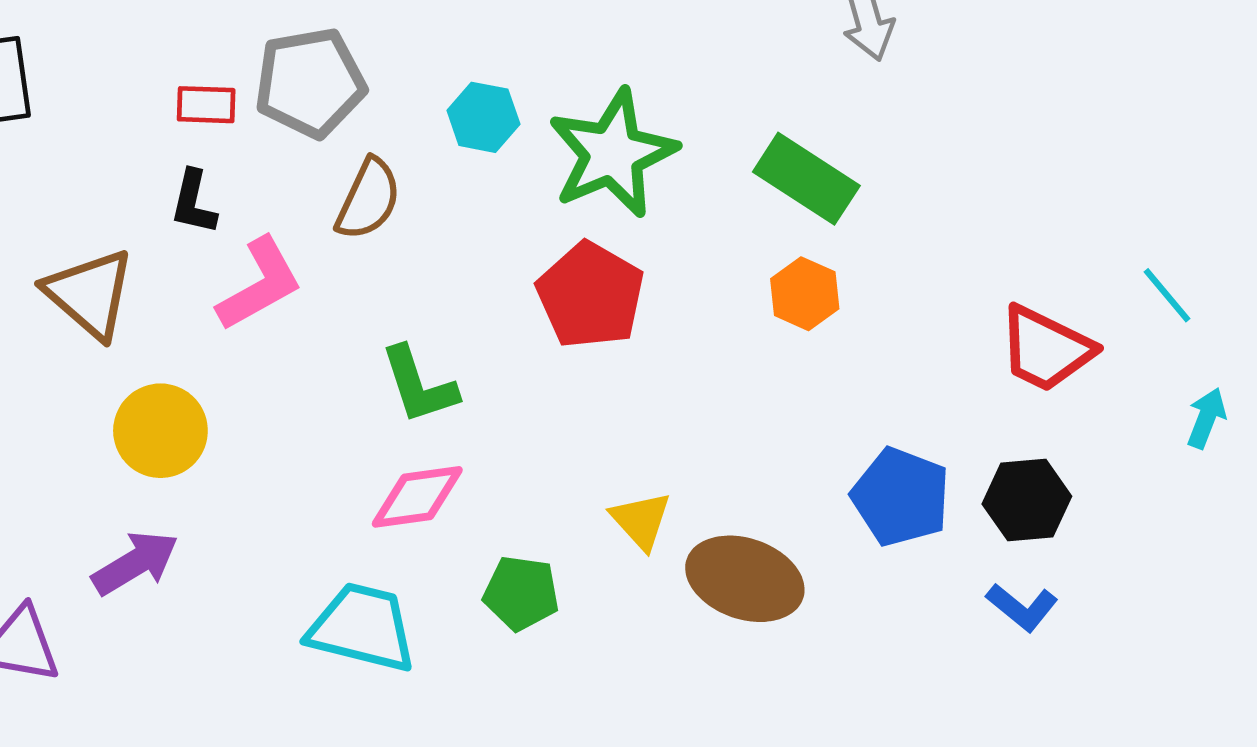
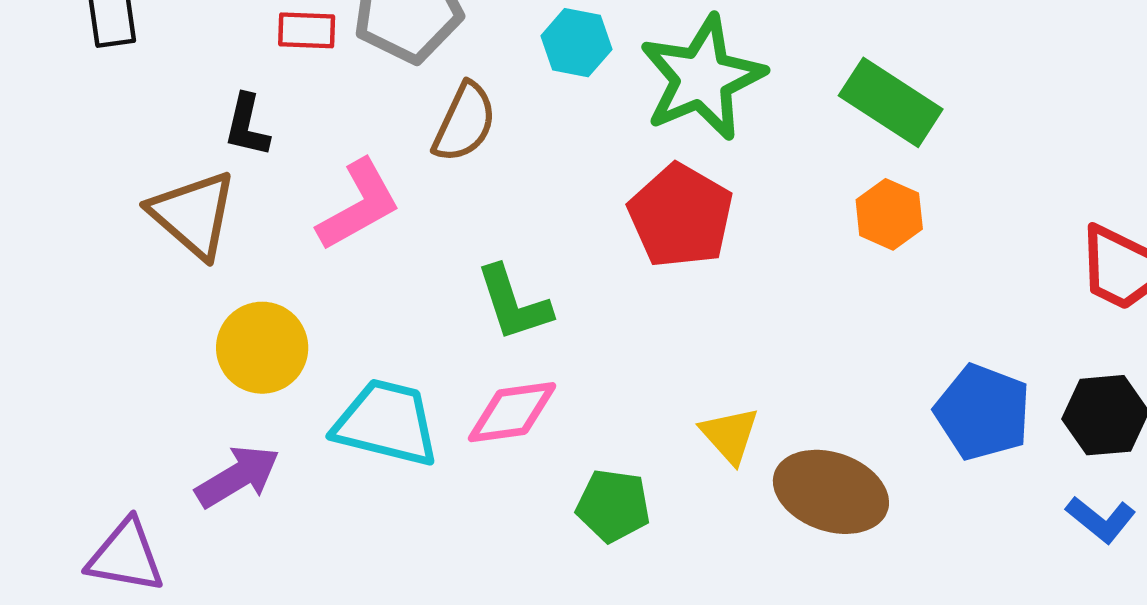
black L-shape: (194, 202) -> (247, 125), moved
cyan trapezoid: (362, 628) -> (386, 423), moved

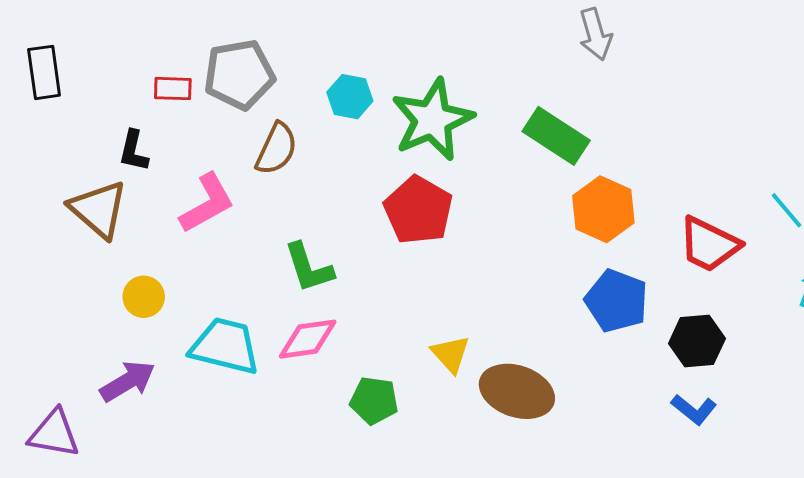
orange hexagon: (889, 214) -> (603, 209), moved, size x1.4
yellow circle: (262, 348) -> (144, 297), size x0.7
blue pentagon: (983, 412) -> (616, 301), moved

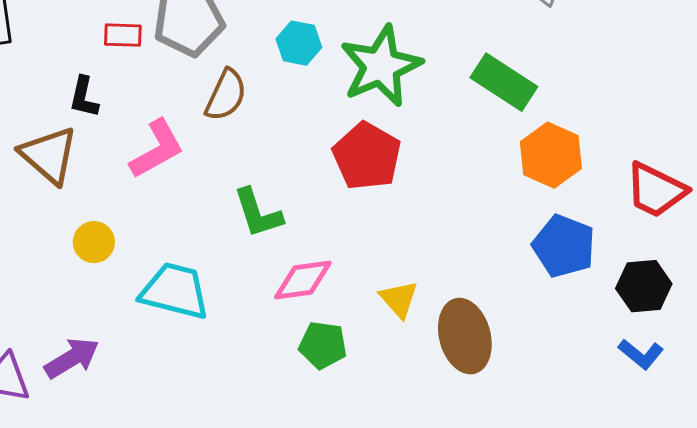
pink diamond: (308, 339) -> (303, 280), moved
purple arrow: (128, 381) -> (72, 358), moved
brown ellipse: (517, 391) -> (465, 336), turned 56

